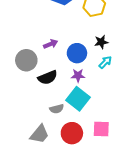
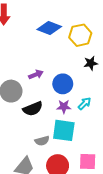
black star: (101, 42) -> (91, 63), moved
cyan arrow: (105, 62) -> (84, 104), moved
cyan square: (78, 99) -> (64, 130), turned -30

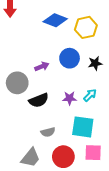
black star: (91, 63) -> (95, 63), moved
blue circle: (63, 84) -> (70, 58), moved
cyan square: (64, 130) -> (83, 127), moved

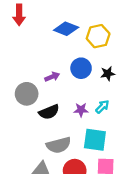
gray semicircle: (48, 132) -> (59, 145), size x1.6

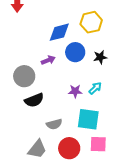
blue diamond: (66, 29) -> (59, 32), moved, turned -35
black semicircle: (49, 112) -> (34, 100), moved
gray semicircle: (59, 145) -> (54, 124), size x0.7

